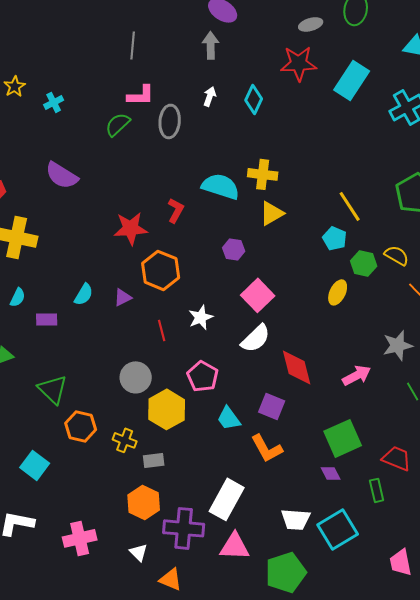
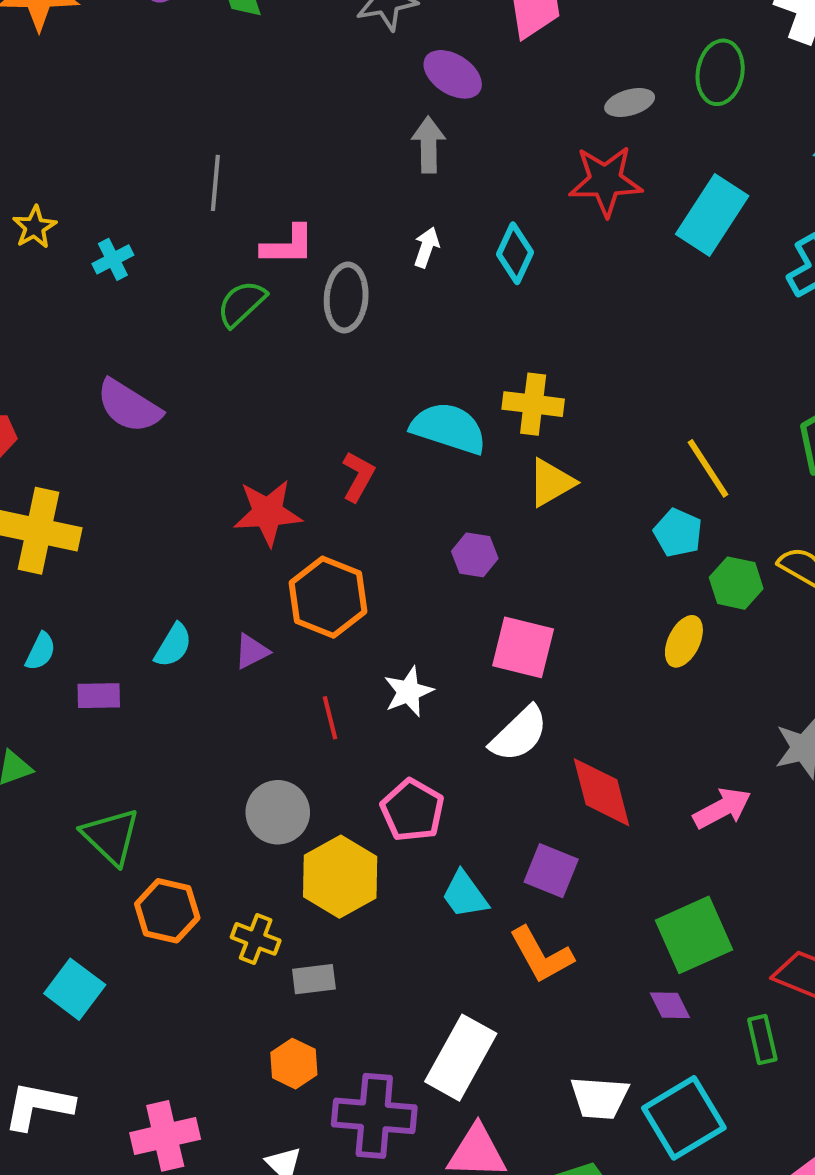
gray line: (133, 45) -> (215, 183), moved
pink square: (258, 295) -> (523, 647), turned -32
orange hexagon: (144, 502) -> (294, 1064), size x0.7

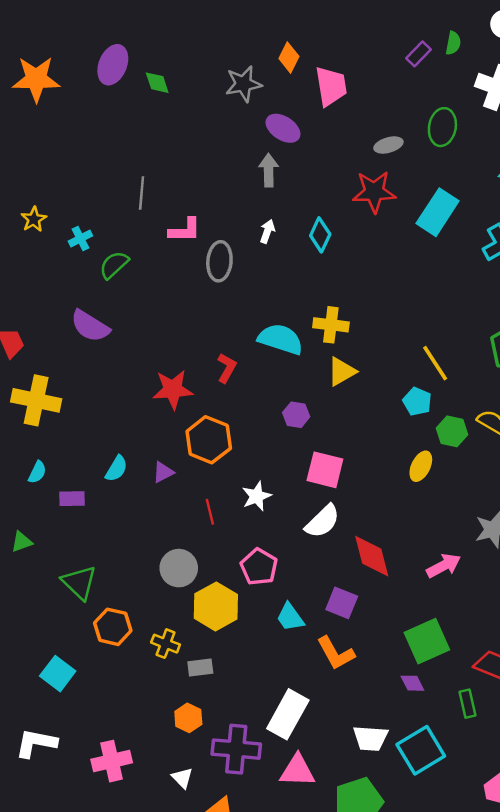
green semicircle: (242, 304) -> (114, 265), moved

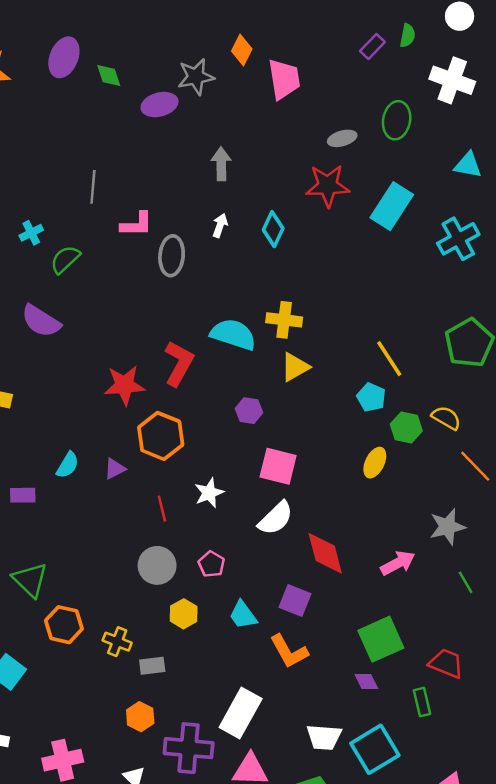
purple ellipse: (283, 128) -> (159, 105), moved, turned -48
red L-shape: (227, 368) -> (179, 363), size x1.5
pink pentagon: (259, 567) -> (212, 564), size x0.7
gray circle: (179, 568) -> (157, 565), moved
yellow hexagon: (216, 606) -> (184, 614), moved, size x0.6

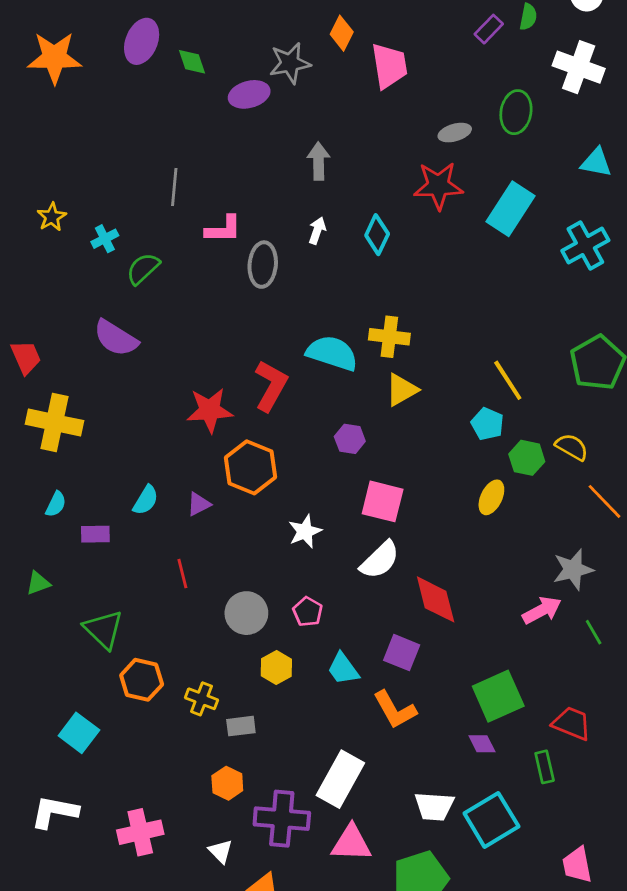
red line: (162, 509) -> (182, 574), moved
pink arrow: (398, 563) -> (542, 610), moved

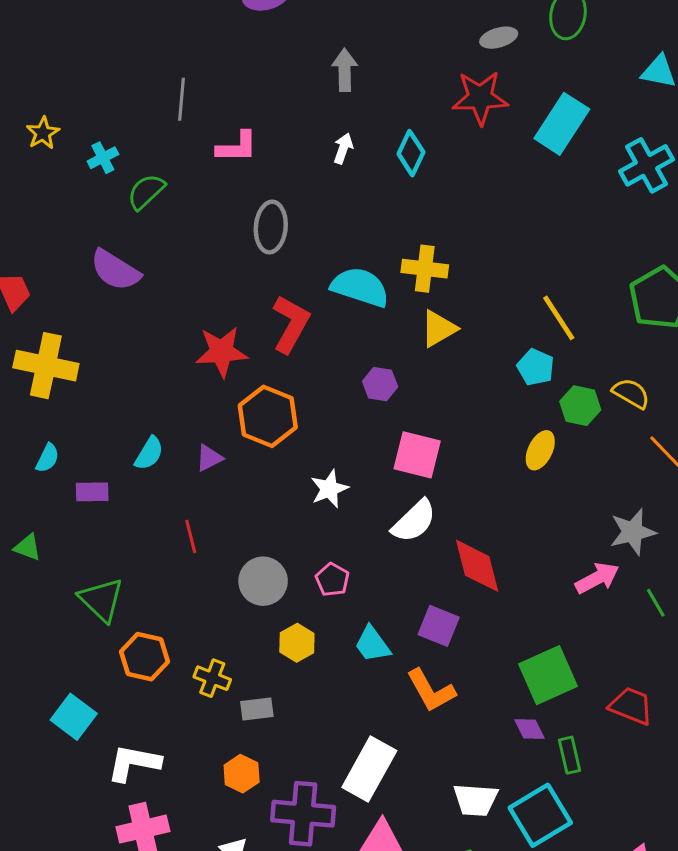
gray ellipse: (263, 265) -> (271, 227), moved
green triangle: (38, 583) -> (27, 547), turned 40
green rectangle: (545, 767) -> (570, 755), moved
white L-shape: (54, 812) -> (134, 763), moved

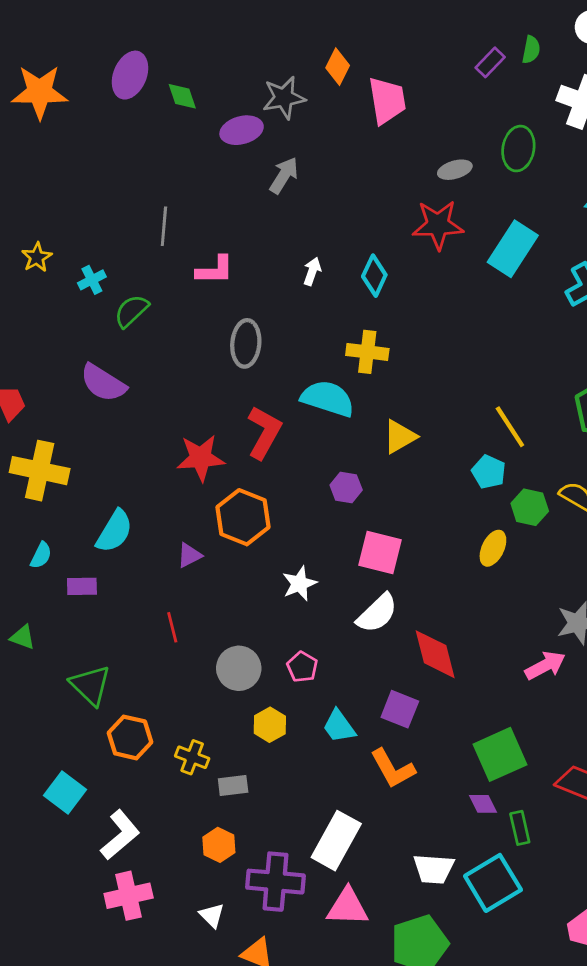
gray arrow: (345, 70) -> (284, 175), moved, turned 33
yellow cross: (425, 269) -> (367, 352), moved
cyan semicircle: (149, 453) -> (114, 531), moved, size x1.4
white L-shape: (134, 763) -> (120, 835), turned 129

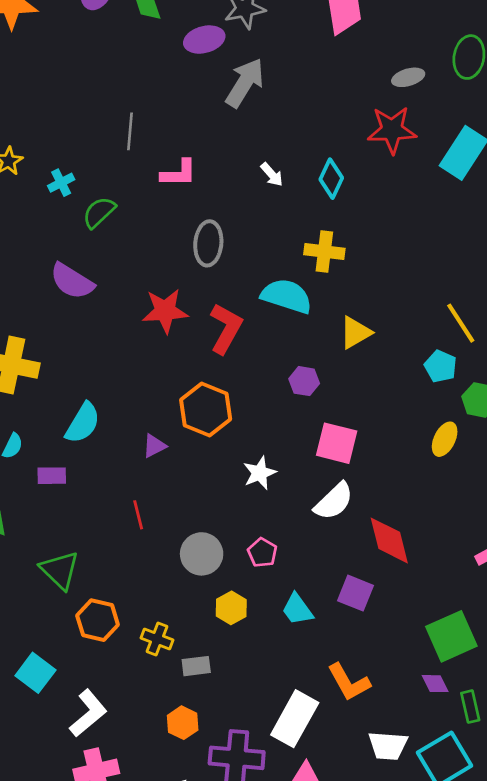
gray arrow: (284, 175) -> (245, 83), size x1.4
white arrow: (312, 271) -> (272, 175), turned 120
red star: (201, 458) -> (165, 311), moved
orange L-shape: (393, 769) -> (349, 682), moved

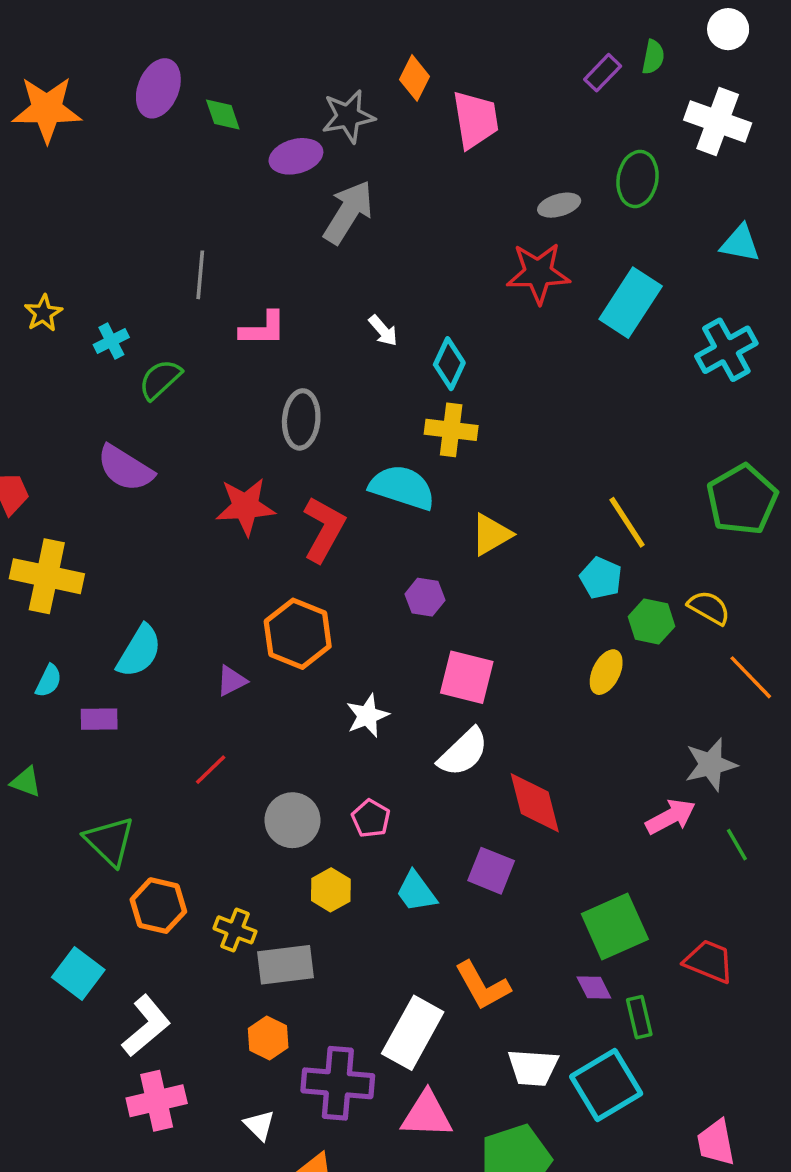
cyan diamond: (331, 179) -> (449, 364), moved
red line: (138, 515) -> (211, 770), turned 60
gray rectangle: (196, 666) -> (286, 965), size x1.5

